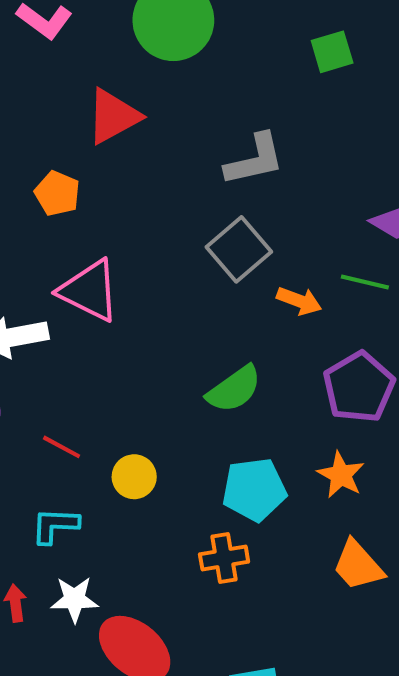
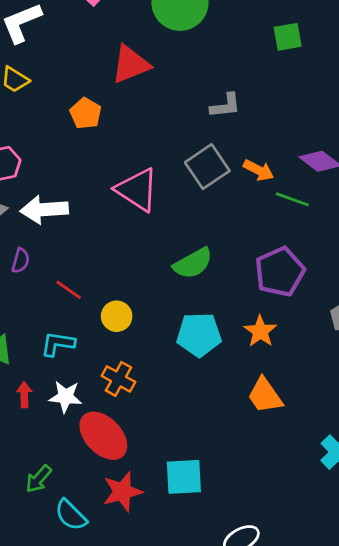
gray L-shape: (255, 160) -> (225, 106), size x0.7
pink triangle: (89, 291) -> (137, 190), moved
orange arrow: (299, 301) -> (259, 170), moved
orange cross: (224, 558) -> (118, 379), moved, turned 32

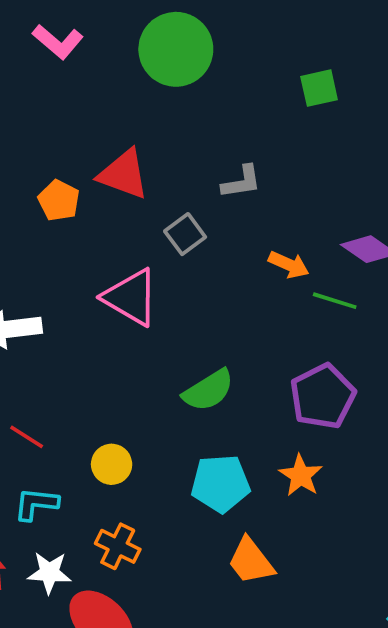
red triangle: (131, 64) -> (123, 174), moved, turned 45
gray square: (207, 167) -> (185, 234), moved, size x0.7
red line: (69, 290) -> (27, 437), moved
orange trapezoid: (265, 395) -> (251, 561), moved

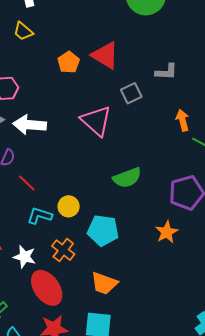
orange arrow: (289, 265) -> (183, 120), turned -140
cyan pentagon: (221, 483) -> (103, 230), moved
cyan L-shape: (36, 504) -> (40, 216), moved
orange trapezoid: (251, 561) -> (104, 283), moved, turned -44

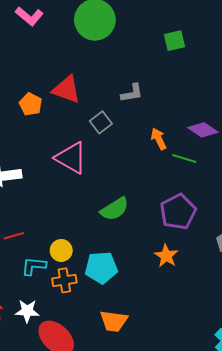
red line: (27, 183) -> (14, 236), turned -48
orange cross: (63, 250) -> (64, 280), moved, turned -35

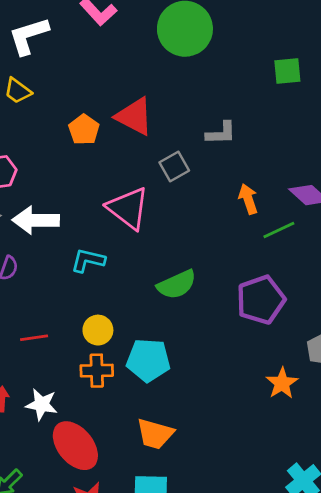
green line: (184, 159) -> (279, 230), turned -50
red line: (14, 236) -> (34, 338), moved
orange star: (166, 256) -> (282, 383), moved
cyan L-shape: (34, 266) -> (88, 260), moved

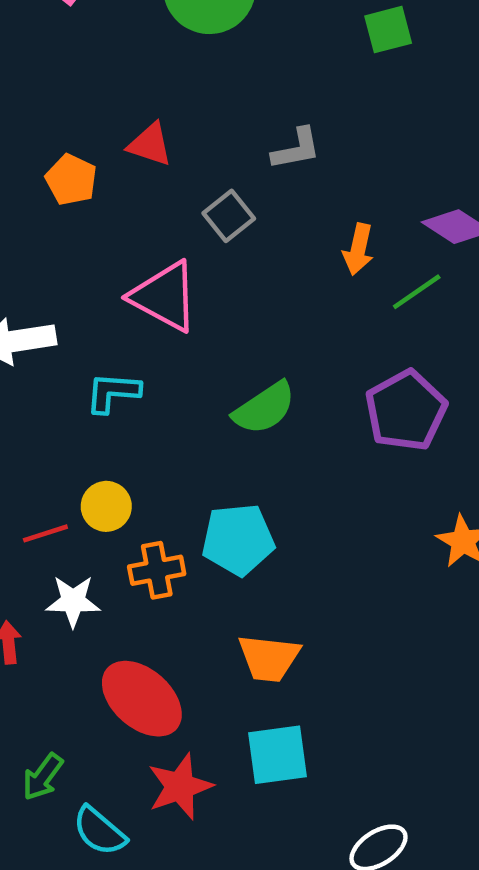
red triangle: (134, 116) -> (150, 145), size x0.7
orange arrow: (248, 199) -> (358, 249), turned -140
yellow circle: (98, 330) -> (106, 506), moved
white star: (42, 404) -> (73, 601), moved

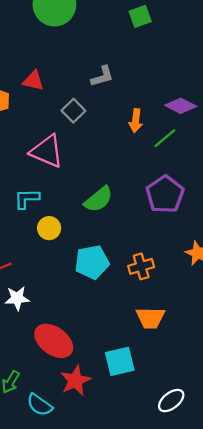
yellow circle: (106, 506) -> (49, 228), moved
orange cross: (157, 570) -> (141, 266), moved
orange trapezoid: (269, 658) -> (150, 318), moved

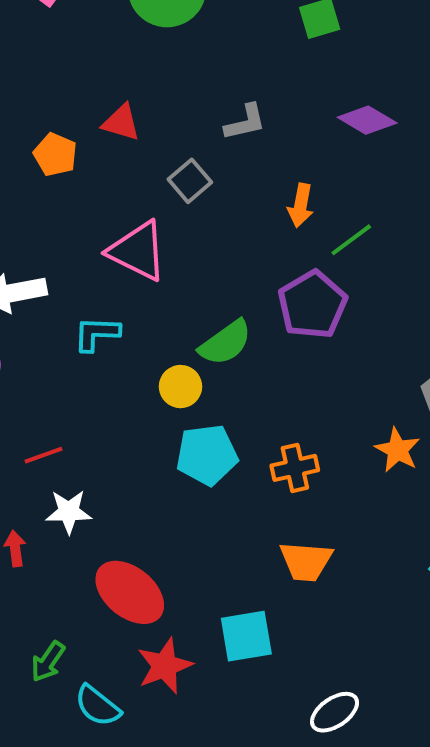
purple diamond: (181, 106) -> (367, 120), moved
purple pentagon: (165, 194) -> (312, 305), moved
yellow circle: (49, 228) -> (180, 387), moved

